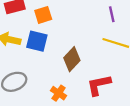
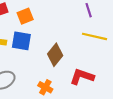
red L-shape: (99, 85) -> (82, 77), turned 35

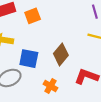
blue square: (21, 41) -> (29, 59), moved

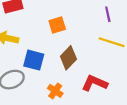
orange square: (33, 16) -> (57, 25), moved

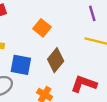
orange square: (57, 25) -> (42, 28), turned -30

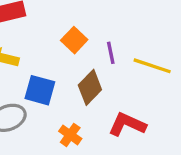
purple line: (92, 13) -> (111, 53), moved

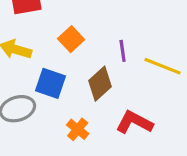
orange square: (74, 40) -> (71, 39), moved

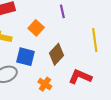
purple line: (123, 51) -> (62, 11), moved
yellow line: (162, 66) -> (95, 40), turned 65

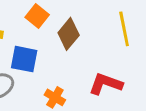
brown diamond: (57, 54) -> (69, 34), moved

